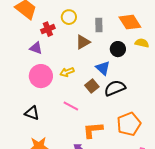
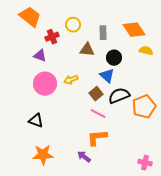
brown triangle: (83, 42) -> (87, 50), turned 35
black circle: (118, 49) -> (114, 58), moved
pink line: (71, 106) -> (98, 114), moved
orange pentagon: (129, 124) -> (144, 107), moved

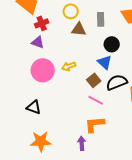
red cross: (52, 37) -> (42, 23), moved
brown triangle: (87, 50) -> (79, 29), moved
purple arrow: (84, 157) -> (82, 143), turned 48

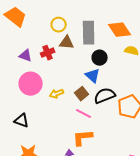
gray rectangle: (101, 19) -> (89, 33), size x1.6
red cross: (42, 23) -> (48, 53), moved
yellow arrow: (69, 66) -> (57, 94), moved

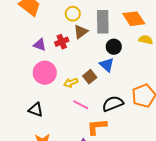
brown triangle: (67, 43) -> (81, 32), turned -42
brown square: (82, 94) -> (90, 77), moved
black semicircle: (105, 96) -> (113, 104), moved
pink line: (84, 114) -> (81, 105), moved

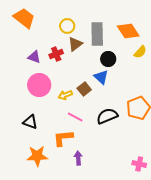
yellow semicircle: (146, 40) -> (140, 52), turned 120
orange L-shape: (97, 127) -> (63, 138), moved

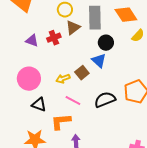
pink circle: (39, 85) -> (29, 79), moved
black triangle: (30, 122) -> (39, 105), moved

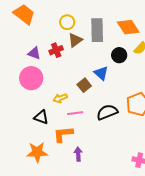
black circle: (106, 43) -> (119, 55), moved
pink circle: (29, 79) -> (31, 78), moved
yellow arrow: (63, 79) -> (60, 98), moved
pink line: (73, 101) -> (75, 113), turned -35

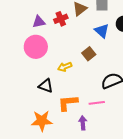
purple triangle: (34, 53) -> (39, 22), turned -32
blue triangle: (101, 73) -> (102, 31), moved
pink line: (75, 113) -> (97, 103), moved

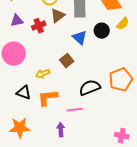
purple triangle: (39, 22) -> (17, 21), moved
orange L-shape: (68, 103) -> (48, 98), moved

